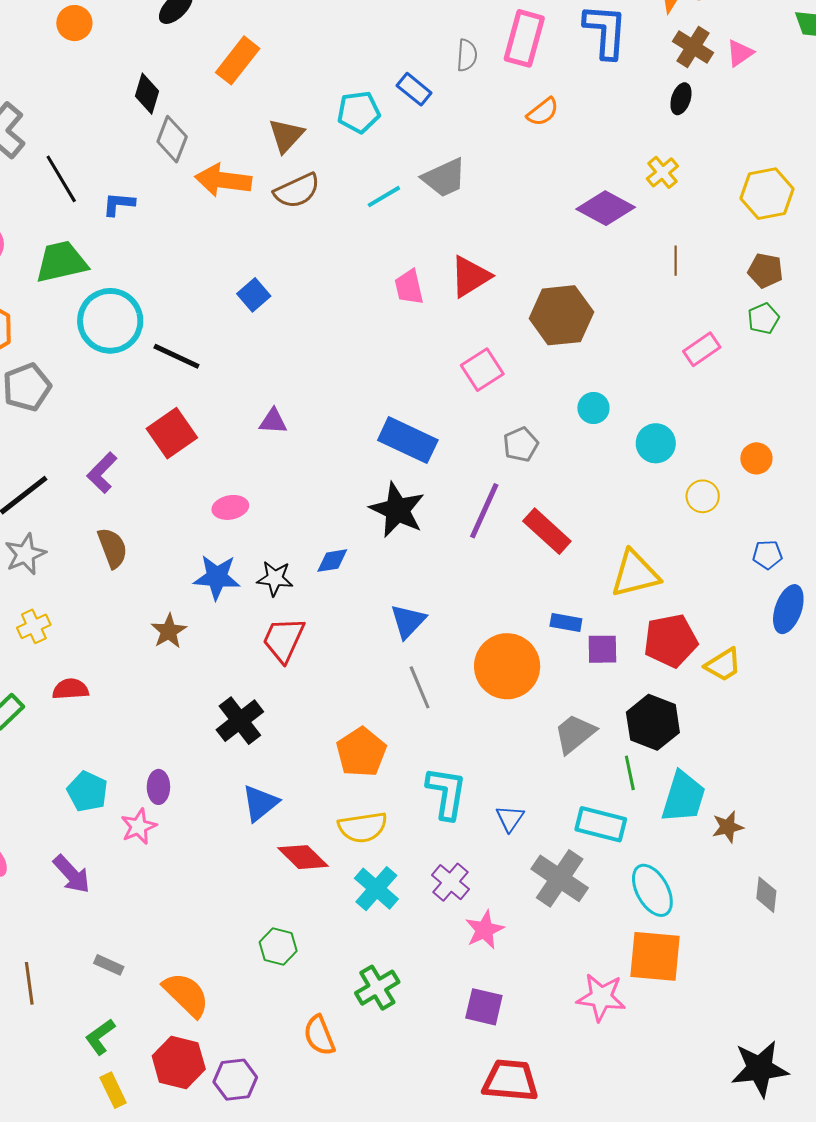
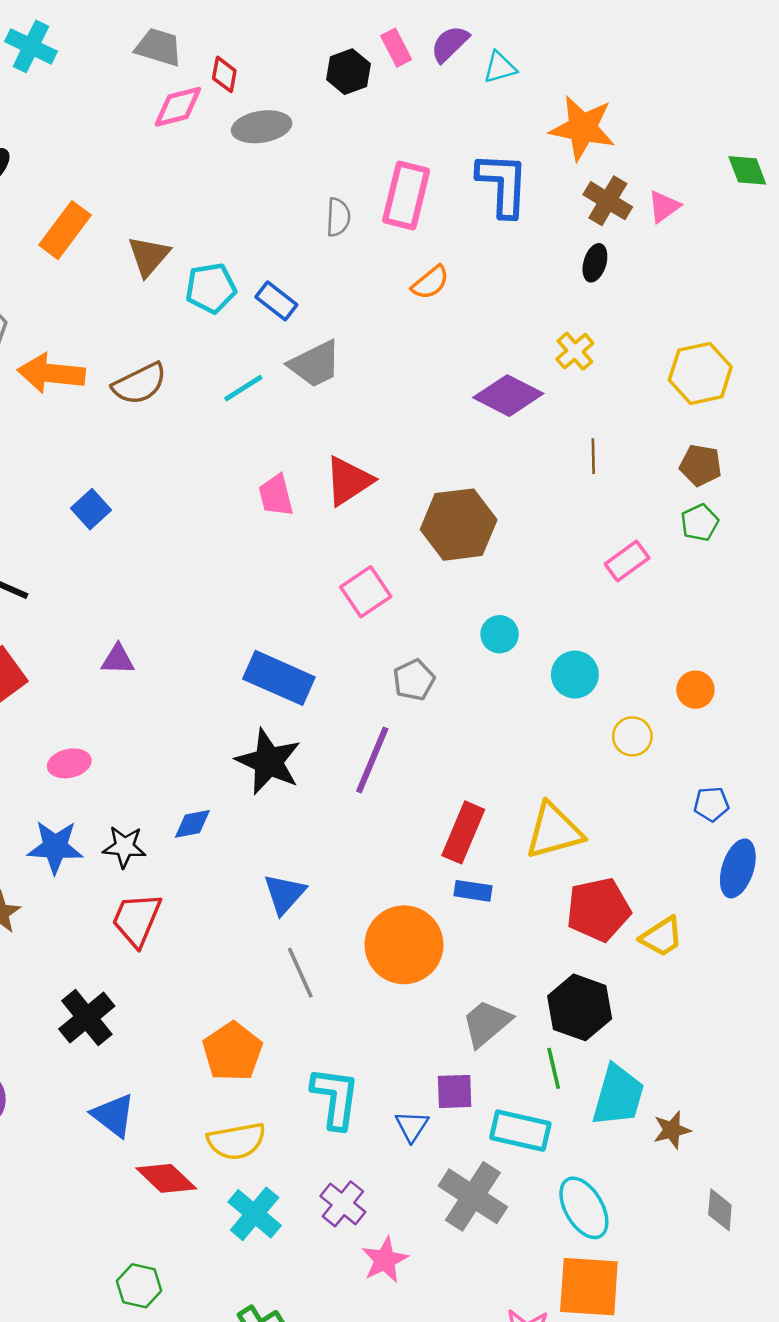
blue rectangle: (414, 89) -> (276, 301), moved
brown triangle: (286, 135) -> (149, 256), moved
red rectangle: (547, 531) -> (463, 832), moved, turned 72
purple square: (602, 649) -> (455, 1091), moved
blue triangle: (260, 803) -> (113, 1115), turned -42

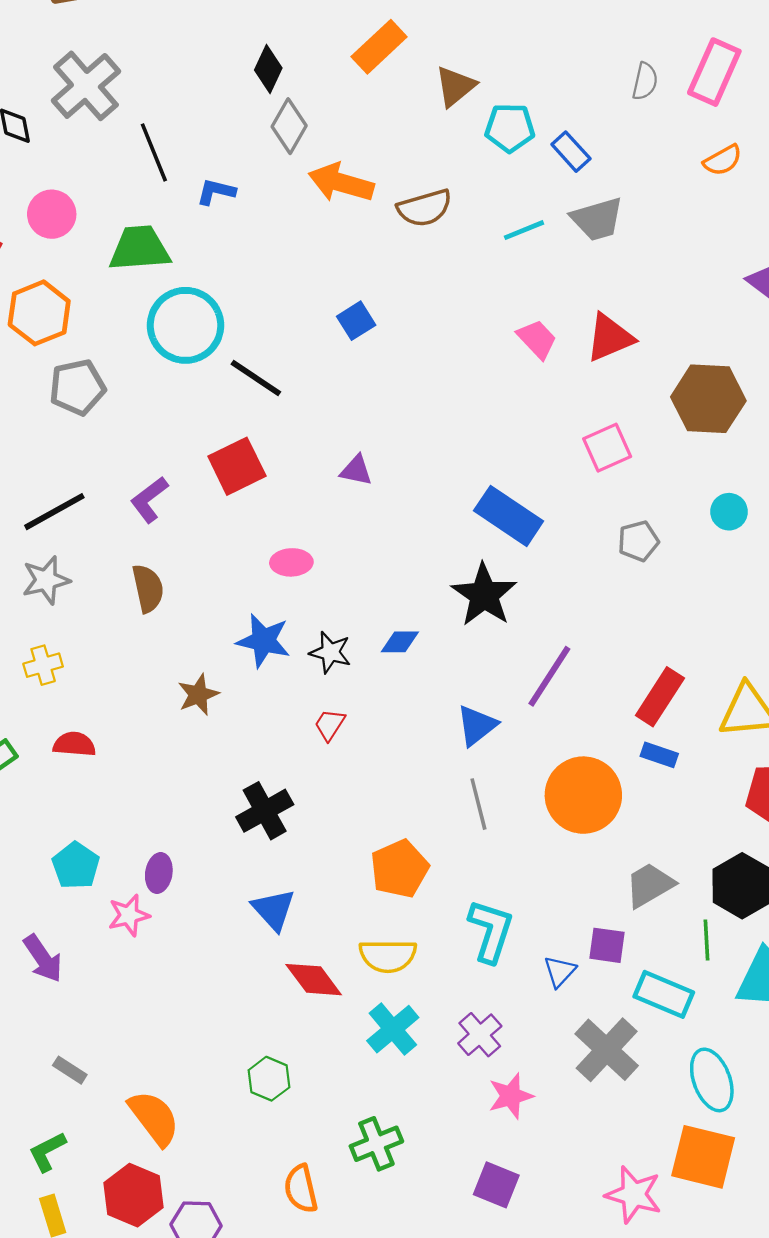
pink trapezoid: (276, 495) -> (537, 339), turned 141
purple line: (372, 760) -> (549, 676), moved
red trapezoid: (137, 919) -> (330, 725), size x0.6

